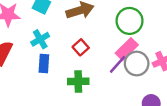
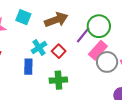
cyan cross: (40, 39) -> (39, 47), moved
purple line: (117, 64) -> (83, 35), moved

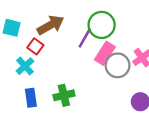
cyan cross: (39, 47) -> (25, 66), moved
red square: (59, 51) -> (35, 46), moved
blue rectangle: (28, 67) -> (31, 98), moved

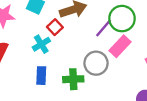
gray circle: (118, 65) -> (96, 63), moved

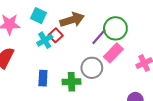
cyan cross: (41, 44) -> (45, 40), moved

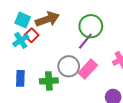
cyan square: (38, 16) -> (23, 20), moved
purple line: (99, 37) -> (85, 41), moved
pink rectangle: (113, 53) -> (88, 69), moved

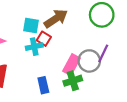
cyan cross: (21, 40) -> (34, 47), turned 35
purple line: (85, 41) -> (103, 53), moved
pink rectangle: (88, 69) -> (71, 65), moved

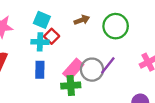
brown arrow: (56, 19) -> (82, 20), moved, size x0.6
blue rectangle: (43, 85) -> (40, 70), moved

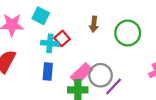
cyan square: (42, 20) -> (41, 16), moved
brown arrow: (82, 20) -> (94, 24), turned 112
purple line: (108, 65) -> (114, 86), moved

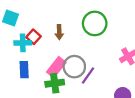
brown arrow: (94, 24) -> (59, 32), moved

